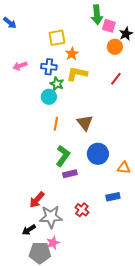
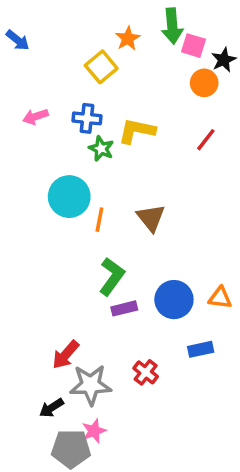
yellow square: (57, 38) -> (101, 67), turned -30
orange star: (72, 54) -> (128, 38), moved
cyan circle: (49, 97) -> (69, 197), moved, size x1.5
blue circle: (98, 154) -> (174, 300), moved

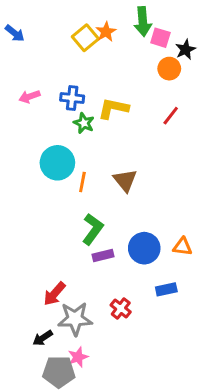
yellow square: (101, 67) -> (85, 38), moved

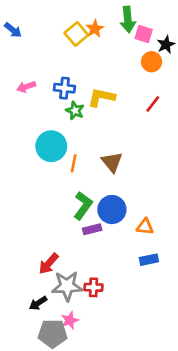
orange triangle: (182, 247) -> (145, 227), moved
blue circle: (144, 248) -> (112, 210), moved
red cross: (121, 308) -> (93, 287), moved, turned -36

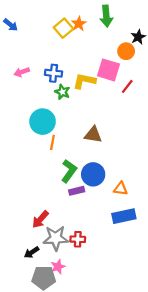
pink square: (144, 34) -> (109, 70), moved, size x1.5
brown triangle: (112, 162) -> (93, 135), turned -42
orange line: (74, 163) -> (52, 142), moved
blue rectangle: (149, 260) -> (124, 216), size x1.5

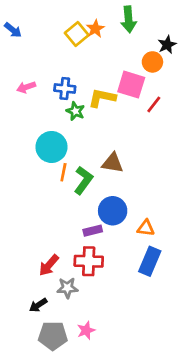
green L-shape: (69, 171) -> (83, 180), moved
blue rectangle: (124, 216) -> (150, 261), turned -55
gray star: (56, 238) -> (67, 288), size x0.7
red cross: (78, 239) -> (89, 261), moved, size x1.5
pink star: (58, 267) -> (86, 330), moved

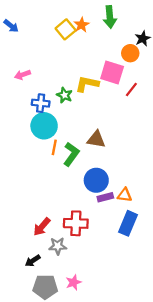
blue cross: (65, 89) -> (41, 103), moved
purple rectangle: (93, 231) -> (105, 197), moved

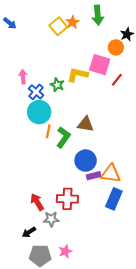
pink arrow: (22, 75) -> (23, 77), moved, turned 104
blue cross: (41, 103) -> (36, 92), turned 35
orange triangle: (125, 195) -> (111, 174), size x1.5
red arrow: (42, 227) -> (37, 202), turned 108

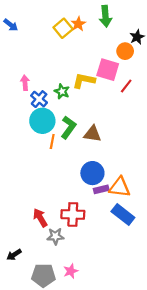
green L-shape: (63, 137) -> (68, 127), moved
blue rectangle: (114, 199) -> (123, 214), turned -75
black arrow: (29, 232) -> (14, 255), moved

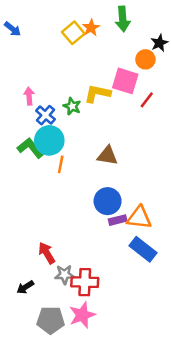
green L-shape: (68, 127) -> (30, 148), moved, turned -75
red cross: (73, 214) -> (85, 282), moved
black arrow: (14, 255) -> (25, 287), moved
pink star: (71, 271) -> (82, 315), size x1.5

